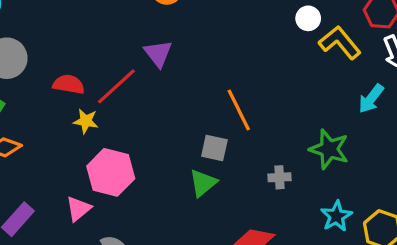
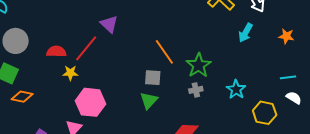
green star: (329, 149) -> (199, 65), moved, turned 30
cyan star: (336, 216) -> (236, 89), moved

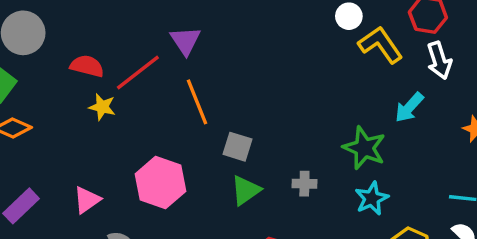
orange line: (164, 52) -> (197, 102), moved
green star: (199, 65) -> (364, 148), moved, turned -30
green triangle: (149, 100) -> (246, 190), moved
pink hexagon: (91, 102) -> (160, 183), moved

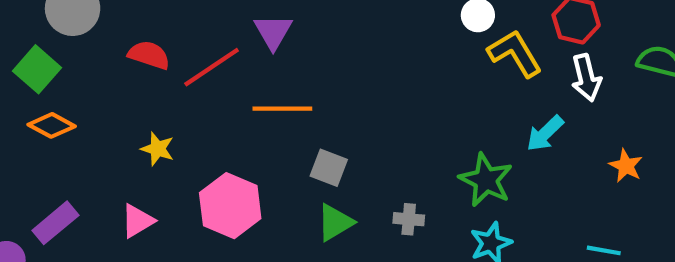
orange line: (197, 102) -> (282, 109), turned -72
yellow star: (102, 107) -> (158, 149), moved

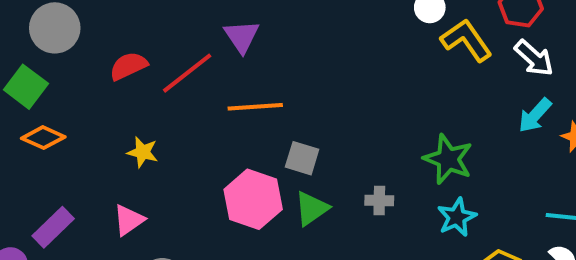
red semicircle: (149, 55) -> (128, 66), turned -39
white arrow: (586, 78) -> (534, 58), turned -30
cyan arrow: (545, 133) -> (535, 115), moved
pink hexagon: (230, 206) -> (253, 199), moved

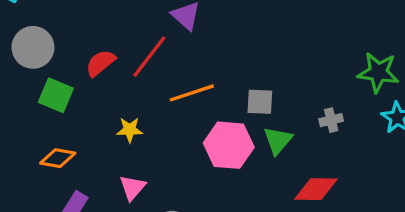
green square: (26, 87) -> (56, 95), moved
orange line: (255, 107) -> (192, 93), moved
orange diamond: (43, 138) -> (58, 158), moved

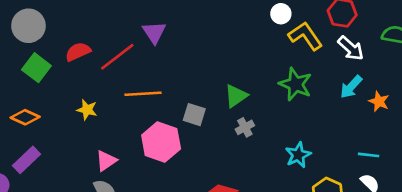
green star: (378, 72) -> (295, 84), moved
gray cross: (331, 120) -> (245, 127), moved, turned -30
green triangle: (278, 140) -> (236, 96), moved
pink triangle: (132, 188) -> (106, 161), moved

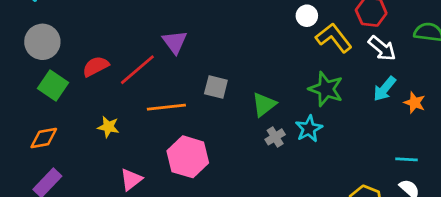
gray square: (194, 115) -> (216, 87), moved
orange diamond: (25, 117) -> (44, 138), turned -32
cyan star: (298, 155) -> (309, 129), moved

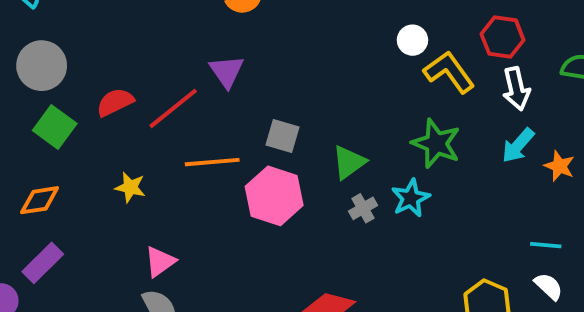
white arrow: (382, 48) -> (516, 89), turned 36
pink hexagon: (188, 157) -> (274, 196), moved

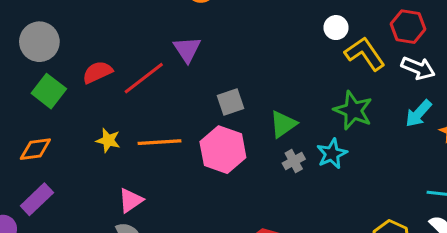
white arrow: (516, 89) -> (418, 68), turned -56
gray square: (282, 136) -> (231, 102), turned -36
orange line: (212, 162) -> (160, 142), moved

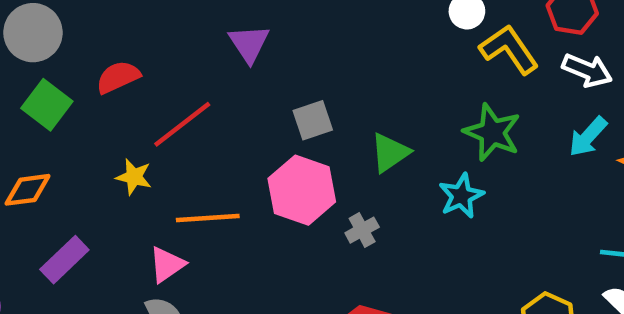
red line: (144, 78) -> (182, 124), moved
orange line: (160, 142) -> (208, 218), moved
gray cross: (294, 161) -> (362, 230), moved
purple rectangle: (37, 199) -> (64, 260), moved

